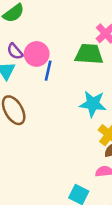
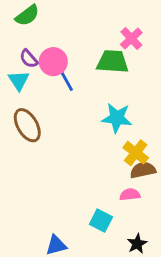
blue line: (48, 71) -> (66, 80), turned -42

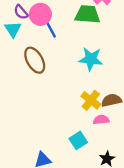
brown ellipse: (27, 125) -> (35, 60), moved
yellow cross: (136, 153) -> (91, 100), moved
cyan square: (101, 221) -> (78, 140), turned 30

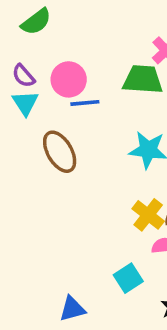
purple semicircle: (21, 12) -> (23, 76), moved
blue line: (51, 29) -> (85, 103), turned -66

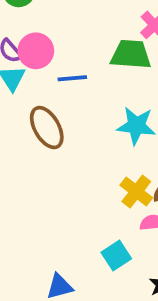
pink circle: (69, 79) -> (36, 51), moved

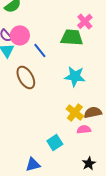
blue line: (72, 78) -> (40, 50), turned 56
cyan square: (116, 255) -> (55, 142), moved

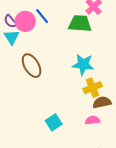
blue line: (40, 50) -> (42, 16), moved
yellow cross: (75, 112) -> (93, 88), moved, turned 30
cyan square: (55, 142) -> (54, 122), moved

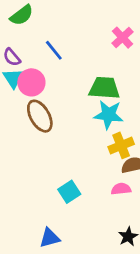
pink circle: (25, 21) -> (31, 82), moved
green trapezoid: (80, 23) -> (104, 88), moved

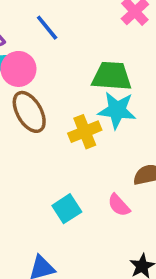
yellow cross: (121, 145) -> (85, 132), moved
pink semicircle: (121, 189) -> (119, 205), moved, turned -126

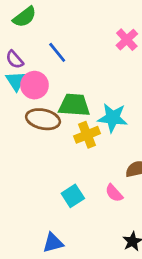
green trapezoid: (112, 76) -> (74, 105), moved
brown ellipse: (29, 112) -> (43, 119), turned -48

